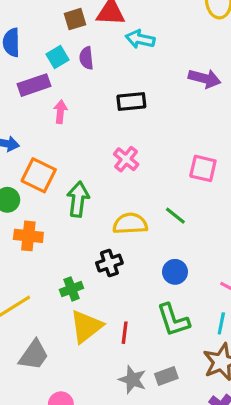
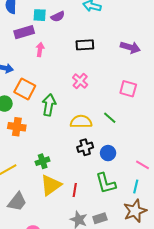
cyan square: (58, 57) -> (40, 15), turned 32
purple semicircle: (86, 58) -> (58, 16), turned -112
purple arrow: (205, 78) -> (130, 47), moved
black cross: (109, 263) -> (85, 147), moved

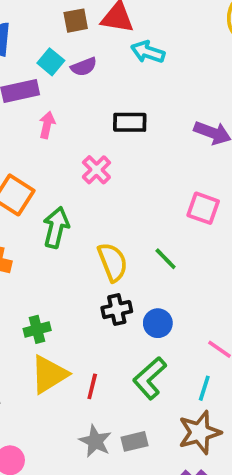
cyan square: (40, 15) -> (51, 62), turned 32
pink cross: (80, 81) -> (96, 170), moved
yellow semicircle: (81, 122) -> (113, 262), turned 65
green L-shape: (106, 183) -> (150, 378), turned 60

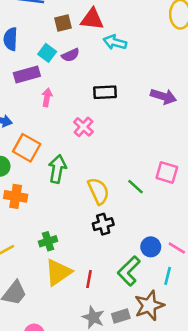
pink square: (203, 208) -> (167, 173), moved
blue circle: (158, 323) -> (151, 247), moved
brown star: (200, 432) -> (149, 306), moved

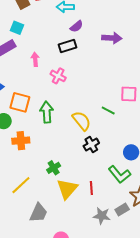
purple semicircle: (71, 55) -> (76, 26), moved
pink arrow: (47, 97) -> (35, 59), moved
green L-shape: (129, 271) -> (119, 174), turned -70

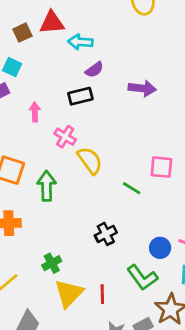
yellow semicircle: (81, 121) -> (90, 161), moved

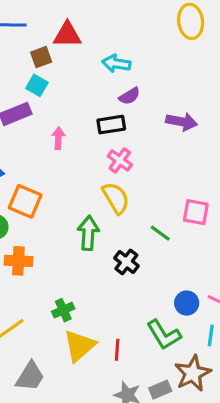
red triangle: (52, 23) -> (67, 35), moved
brown square: (22, 33) -> (41, 57), moved
pink cross: (65, 137) -> (120, 160), moved
green arrow: (47, 186) -> (88, 233), moved
black cross: (106, 234) -> (126, 262), moved, turned -30

